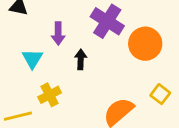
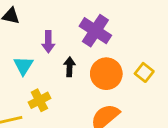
orange circle: (145, 44) -> (106, 74), moved
yellow square: (160, 94) -> (144, 72), moved

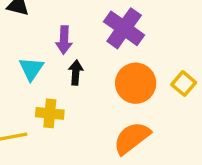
black arrow: (69, 67) -> (76, 73), moved
yellow cross: (39, 100) -> (50, 113), turned 30

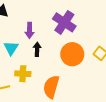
orange semicircle: (132, 138) -> (51, 87), moved, turned -35

